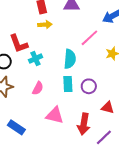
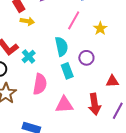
yellow arrow: (45, 25) -> (27, 21), turned 32
purple circle: (89, 86) -> (86, 58), moved
pink semicircle: (38, 88) -> (40, 84), size x1.5

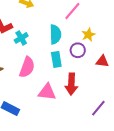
yellow star: (100, 28) -> (88, 35), moved
red triangle: (112, 81) -> (102, 61), moved
red arrow: (94, 104) -> (71, 84), moved

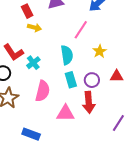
purple circle: (78, 50) -> (92, 80), moved

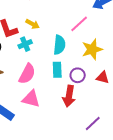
yellow arrow: (34, 27) -> (32, 24), moved
yellow star: (100, 51) -> (92, 49), size x1.5
pink triangle: (65, 113) -> (31, 99), moved

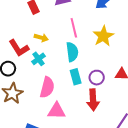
pink line: (79, 24) -> (74, 28), moved, turned -48
yellow star: (92, 49) -> (103, 36), moved

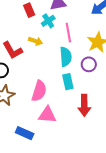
cyan cross: (39, 59) -> (48, 21), moved
purple circle: (97, 78) -> (89, 64), moved

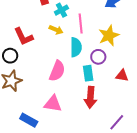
yellow arrow: (35, 41) -> (56, 30), moved
cyan rectangle: (68, 82) -> (88, 73), moved
pink semicircle: (39, 91) -> (57, 71), moved

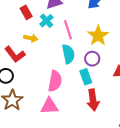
yellow arrow: (56, 30) -> (31, 38), moved
pink triangle: (53, 104) -> (49, 106), moved

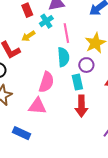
yellow arrow: (31, 38) -> (28, 36), turned 128

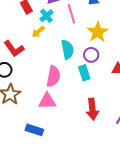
pink line: (66, 33) -> (71, 14), moved
yellow arrow: (28, 36) -> (38, 32), moved
red arrow: (81, 106) -> (92, 109), moved

